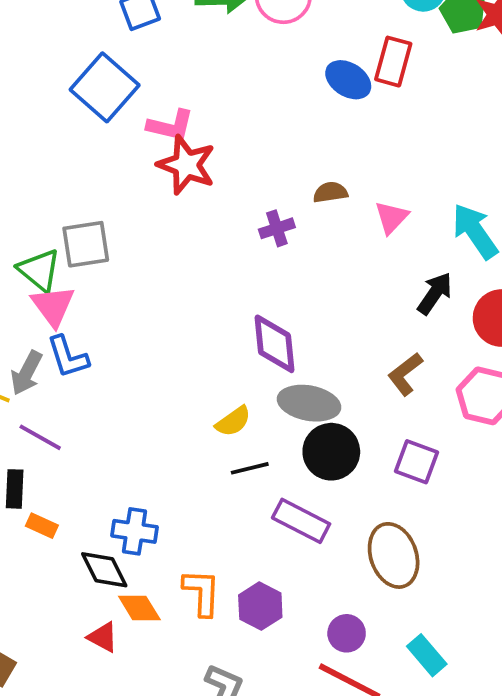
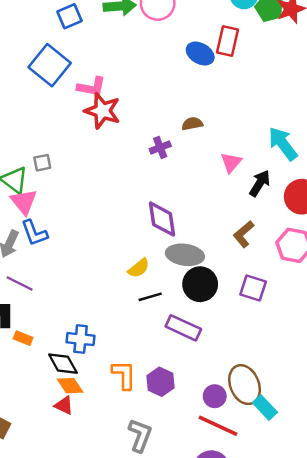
pink triangle: (391, 217) -> (231, 162), moved
gray square: (86, 244) -> (42, 163), size x0.6
brown ellipse: (394, 555) -> (244, 385), moved
orange diamond: (139, 608) -> (70, 386), moved

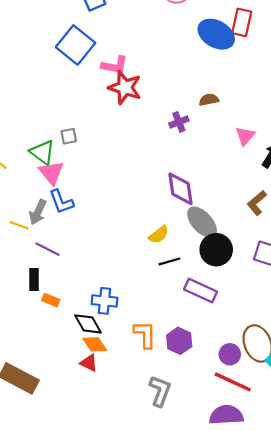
blue ellipse: (200, 54) -> (216, 34), size x1.4
gray ellipse: (185, 255) -> (202, 222), turned 40

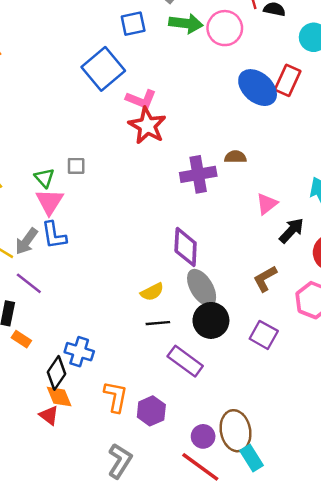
purple cross: (179, 122) -> (198, 174), size x1.6
green triangle: (43, 152) -> (44, 178), size x0.7
black diamond: (88, 324) -> (56, 373), turned 52

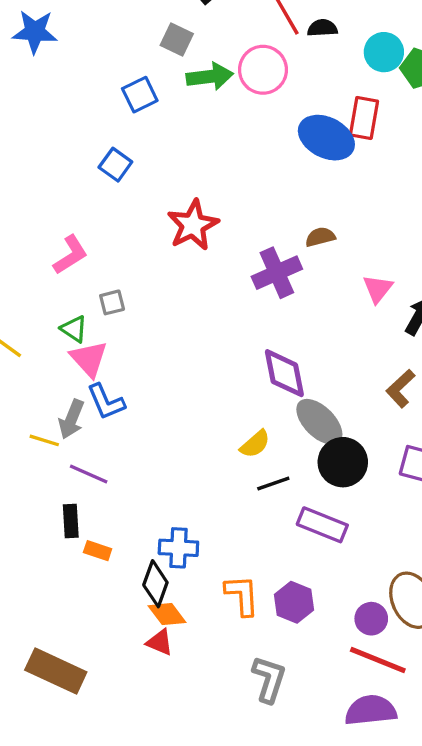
blue square: (103, 69) -> (115, 165), size x0.6
pink L-shape: (141, 99) -> (71, 255), moved, turned -40
red star: (147, 126) -> (193, 225), turned 30

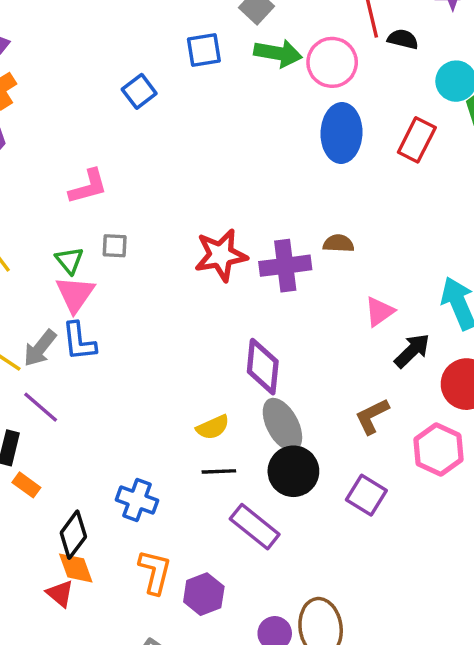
blue ellipse: (326, 138) -> (341, 133), moved, turned 48
blue square: (115, 165) -> (139, 91), moved
red star: (193, 225) -> (221, 255), moved
blue cross: (178, 548) -> (137, 500), moved

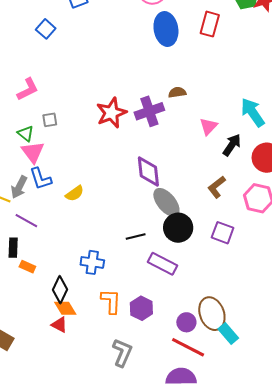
yellow semicircle: (213, 427) -> (75, 193), moved

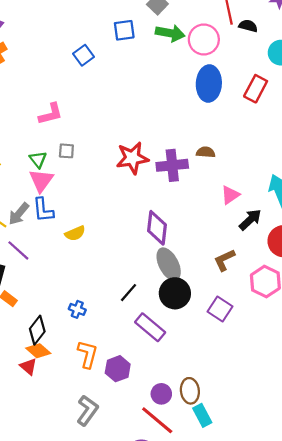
black line: (136, 236) -> (129, 293), turned -48
blue cross: (92, 262) -> (77, 309), size x0.7
orange diamond: (65, 308) -> (38, 351), turned -30
brown ellipse: (212, 314) -> (190, 391), size x0.7

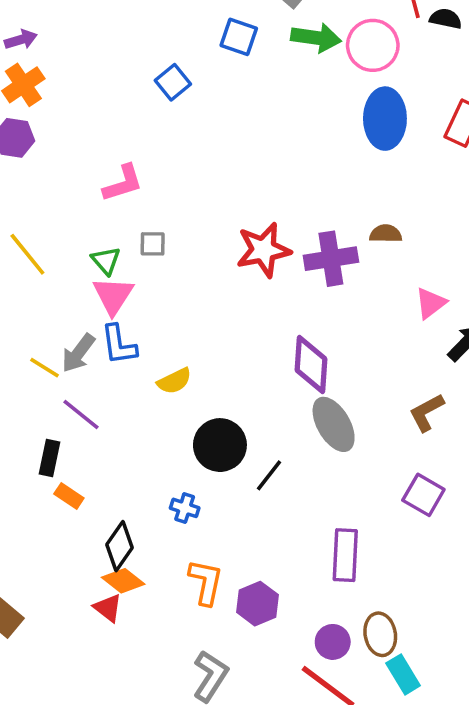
blue square: (124, 30) -> (239, 37), turned 30
black circle: (175, 293) -> (220, 445), moved
purple rectangle: (150, 327) -> (345, 555), moved, turned 56

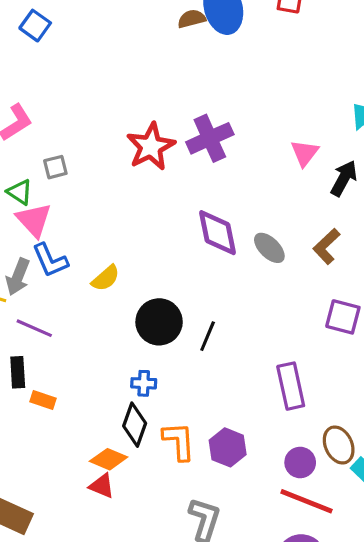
brown semicircle: (386, 234) -> (192, 19), moved
gray ellipse: (334, 424) -> (269, 248), moved, size x0.7
black diamond: (120, 546) -> (135, 425), moved

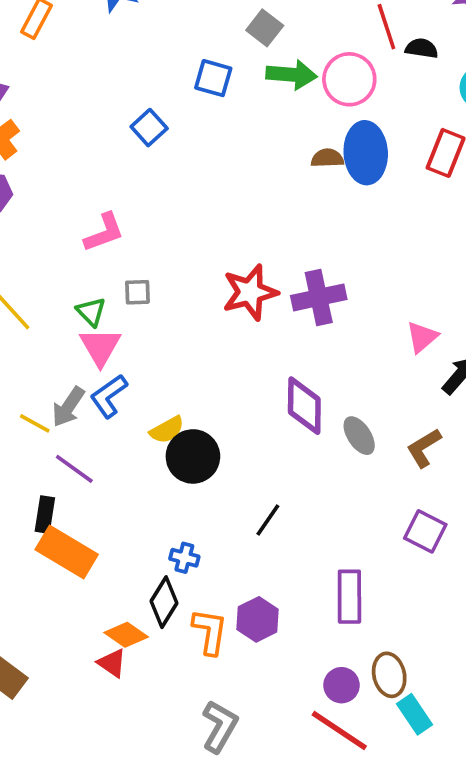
blue L-shape: (50, 260) -> (109, 396), turned 66
black circle: (159, 322) -> (193, 456), moved
orange rectangle: (43, 400) -> (67, 552), size x2.0
purple hexagon: (228, 447) -> (258, 619), moved

